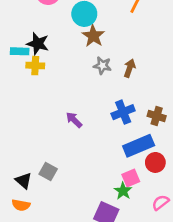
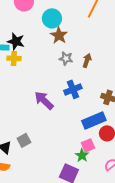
blue cross: (123, 112) -> (73, 89), moved
purple arrow: (74, 120) -> (44, 100), size x1.5
gray square: (48, 172) -> (24, 140), turned 32

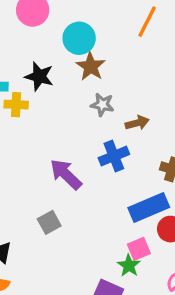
black star: (16, 41) -> (39, 76), moved
brown arrow: (87, 60) -> (137, 123), moved, turned 56
gray square: (24, 140) -> (49, 222), moved

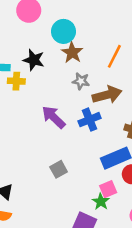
orange line: (147, 22) -> (114, 56), moved
brown arrow: (137, 123) -> (107, 95), size x1.6
purple arrow: (66, 174) -> (54, 117), moved
gray square: (49, 222) -> (59, 169), moved

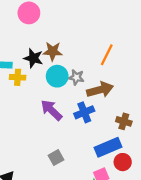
cyan circle: (63, 31) -> (57, 76), moved
brown star: (72, 53) -> (53, 51), moved, turned -30

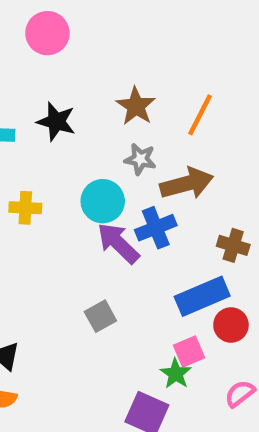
brown star: (53, 51) -> (136, 106), moved, turned 30
cyan circle: (57, 76) -> (103, 201), moved
yellow cross: (18, 77) -> (25, 208), moved
purple arrow: (51, 110) -> (118, 243), moved

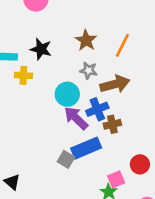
yellow cross: (25, 208) -> (23, 75), moved
brown cross: (233, 245) -> (112, 124), moved, turned -30
blue rectangle: (202, 296) -> (86, 148), moved
gray square: (100, 316) -> (66, 159), turned -30

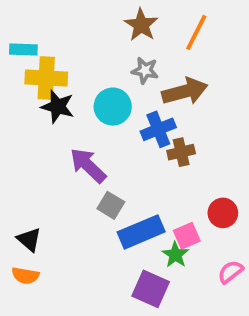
black star: (41, 49) -> (58, 107), moved
yellow cross: (23, 75) -> (46, 78), size x1.5
purple arrow: (76, 118) -> (88, 165), moved
blue rectangle: (86, 148) -> (141, 232), moved

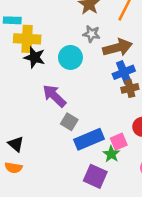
blue cross: (158, 129) -> (124, 72), moved
brown cross: (181, 152) -> (130, 88), moved

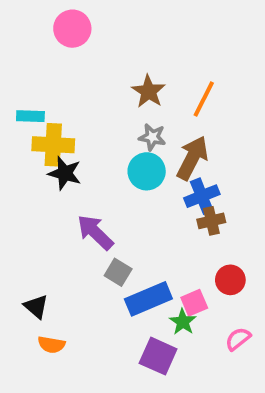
brown arrow: (118, 48) -> (192, 158), turned -48
cyan circle: (70, 57) -> (147, 171), moved
orange semicircle: (13, 168) -> (51, 345), moved

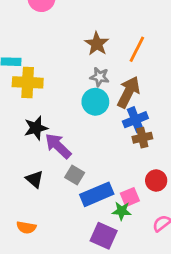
black star: (65, 173) -> (36, 128), moved, turned -30
black triangle: (36, 307) -> (35, 179), moved
green star: (183, 322) -> (122, 211), turned -30

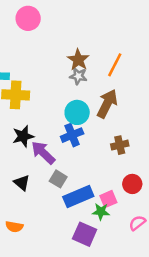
gray star: (99, 77) -> (78, 76), moved
blue cross: (135, 120) -> (72, 135), moved

